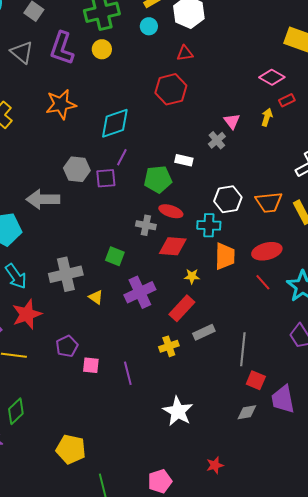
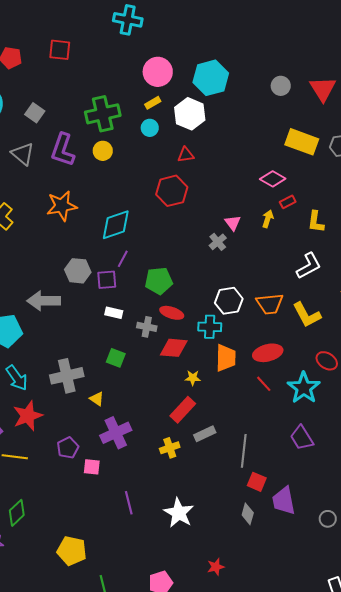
white rectangle: (184, 160) -> (114, 313), moved
purple cross: (140, 292) -> (116, 433), moved
purple line: (128, 373) -> (129, 503), moved
gray diamond: (247, 412) -> (248, 514), turned -65

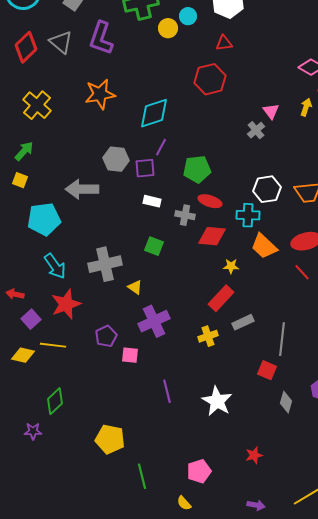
yellow circle: (103, 151) -> (168, 28), moved
orange trapezoid: (226, 358) -> (264, 246), turned 132
red square: (257, 482) -> (267, 370), moved

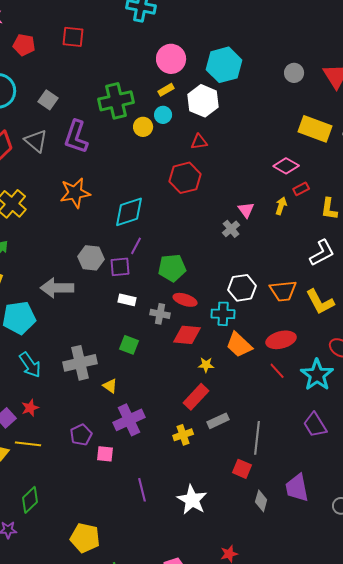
red star: (66, 304) -> (30, 408), moved, size x0.6

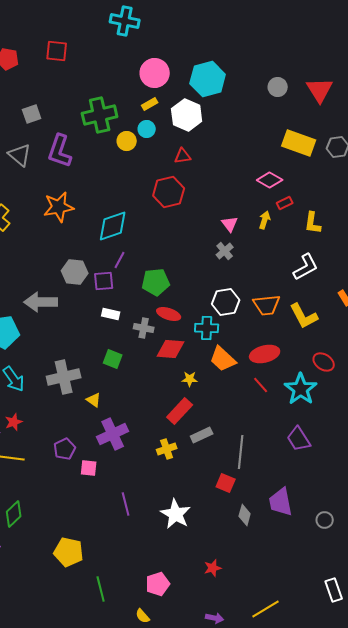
gray square: (48, 100) -> (32, 114), turned 36
gray cross: (231, 229) -> (225, 251), moved

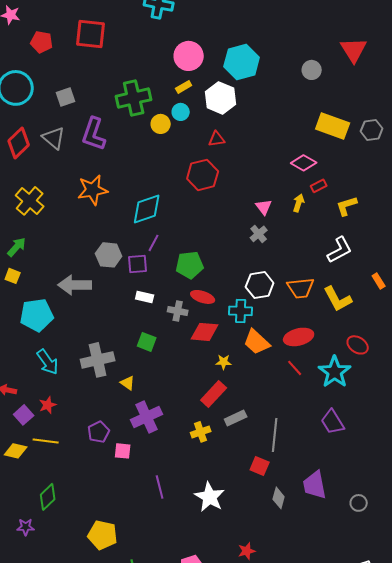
red square: (57, 51) -> (91, 34), size x1.4
red triangle: (320, 90) -> (354, 50), moved
yellow L-shape: (313, 223) -> (347, 206), turned 65

